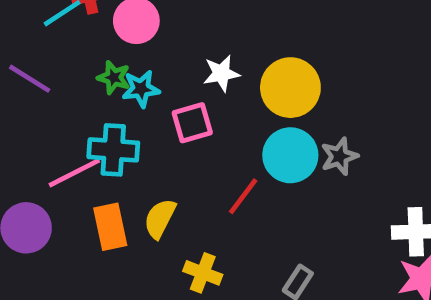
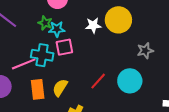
yellow circle: (290, 88) -> (118, 20), moved
pink square: (192, 123) -> (64, 47), moved
cyan circle: (290, 155) -> (130, 81), moved
gray star: (339, 156) -> (145, 51), moved

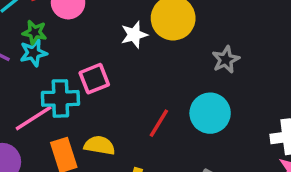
green star: (45, 23) -> (35, 32), moved
cyan star: (57, 29) -> (33, 53), moved
yellow semicircle: (60, 88) -> (99, 145), turned 78

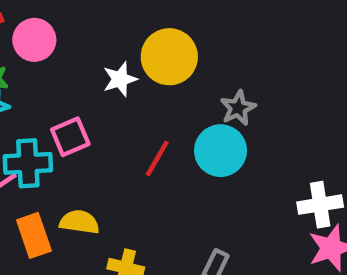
cyan circle: (210, 113) -> (221, 151), moved
red line: (159, 123) -> (157, 158), moved

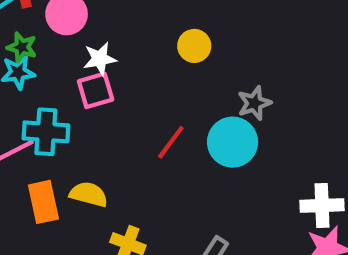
yellow circle: (169, 57) -> (194, 46), size x0.6
white star: (120, 79) -> (100, 59), moved
pink square: (70, 137) -> (96, 90), moved

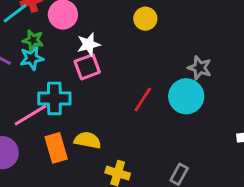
yellow circle: (194, 46) -> (145, 19), moved
gray star: (254, 103) -> (200, 68), turned -30

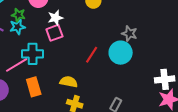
yellow semicircle: (88, 140) -> (69, 82), moved

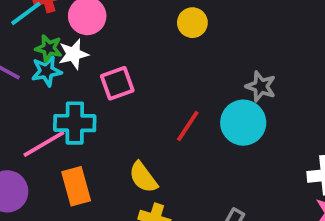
white star: (55, 18) -> (73, 54), moved
yellow semicircle: (69, 82) -> (143, 177), turned -138

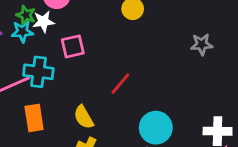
gray star: (261, 86) -> (202, 44), moved, turned -30
cyan circle: (243, 123) -> (156, 128), moved

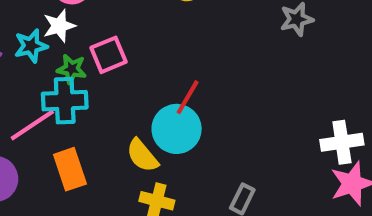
green star: (26, 15) -> (72, 69), moved
cyan circle: (156, 128) -> (177, 129), moved

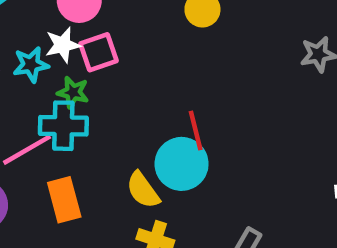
pink square: (108, 55) -> (98, 52), moved
red line: (188, 97) -> (196, 131), turned -48

